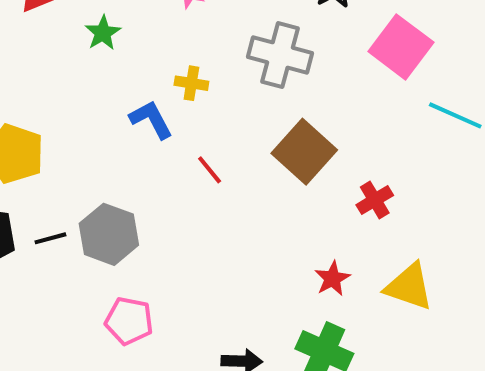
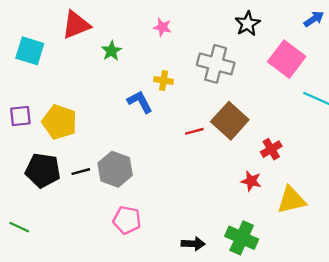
red line: (210, 170) -> (194, 131), moved, turned -66
red star: (332, 279) -> (251, 181), moved, turned -30
yellow triangle: (409, 287) -> (291, 200), turned -32

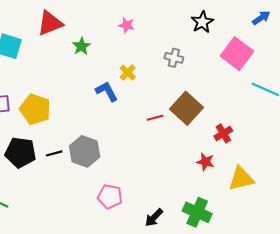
gray cross: (216, 64) -> (174, 58), size x0.6
yellow cross: (164, 80) -> (128, 73), turned 35
pink pentagon: (127, 220) -> (110, 197), moved
black arrow: (193, 244) -> (154, 218), turned 132

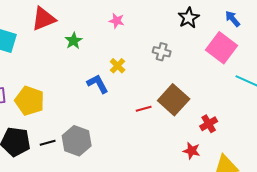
blue arrow: (261, 18) -> (233, 19), moved, turned -96

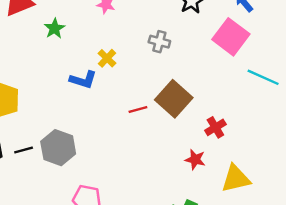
blue L-shape: (98, 84) -> (83, 80), turned 135

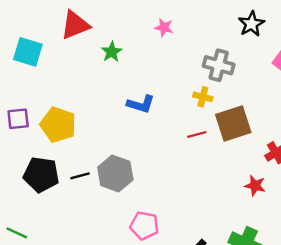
gray cross: (159, 42) -> (219, 65), size x1.4
yellow cross: (107, 58) -> (203, 97), moved, turned -30
brown square: (174, 99) -> (233, 124), turned 30

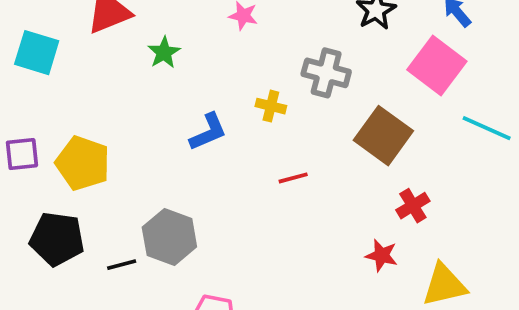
yellow cross: (203, 97) -> (271, 106), moved
blue L-shape: (141, 104) -> (208, 132), turned -40
brown square: (233, 124) -> (383, 136), moved, turned -36
black line: (80, 176) -> (122, 265), moved

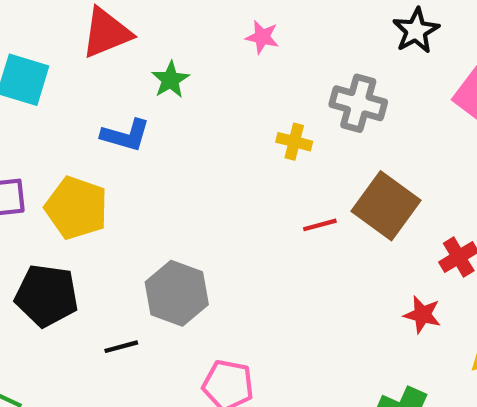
blue L-shape: (208, 132) -> (126, 135), moved, turned 39
brown square: (383, 136) -> (386, 206), moved
black line: (122, 265) -> (121, 347), moved

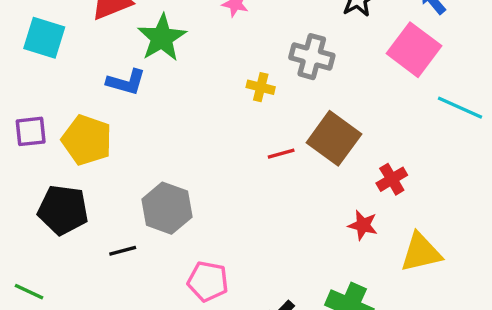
green star: (170, 80) -> (162, 38), size x1.6

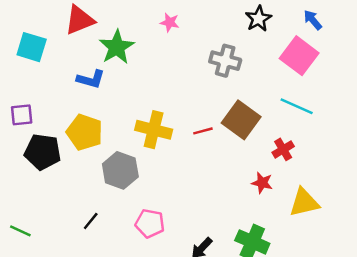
yellow cross: (261, 87) -> (154, 130), moved, size x1.8
cyan line: (460, 108) -> (297, 106), moved
yellow pentagon: (87, 140) -> (85, 132), moved
black pentagon: (63, 210) -> (43, 152), moved
black line: (123, 251) -> (91, 221), moved, turned -36

